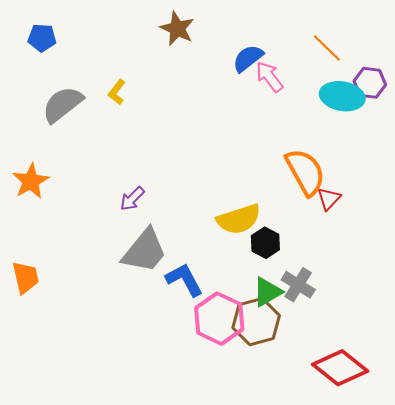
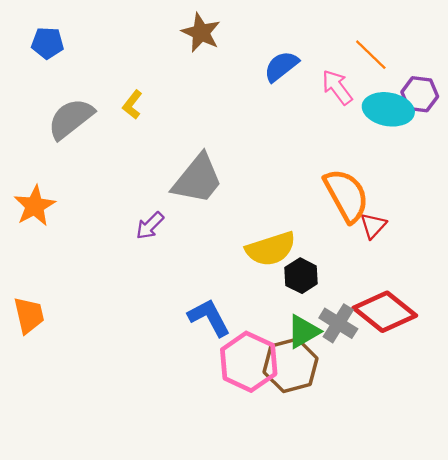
pink arrow: (269, 77) -> (337, 87), moved
gray trapezoid: (144, 251) -> (198, 179), moved
red diamond: (340, 368) -> (385, 312), moved

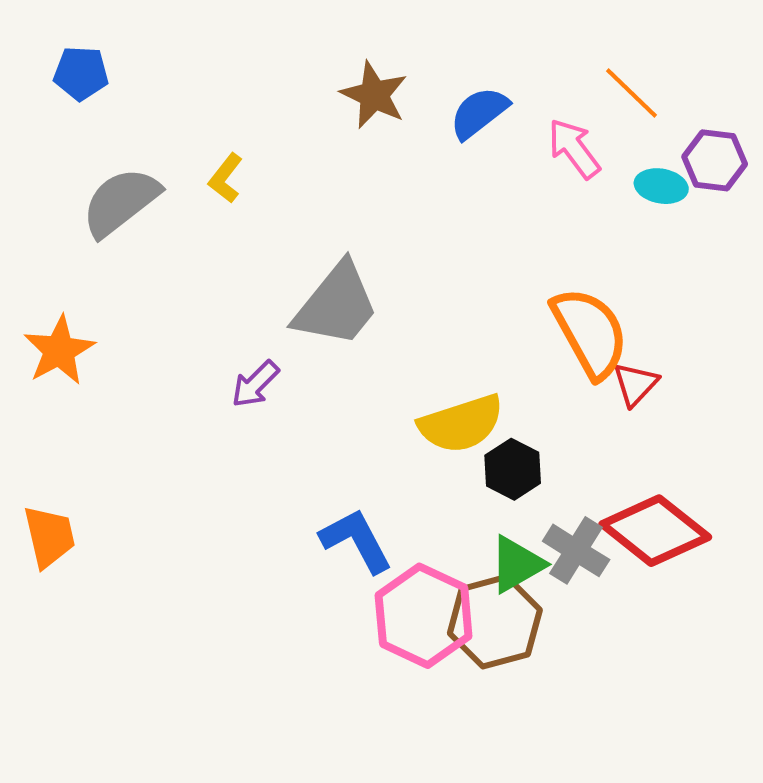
brown star: (201, 33) -> (374, 95), moved
cyan ellipse: (388, 109) -> (661, 186), size x0.6

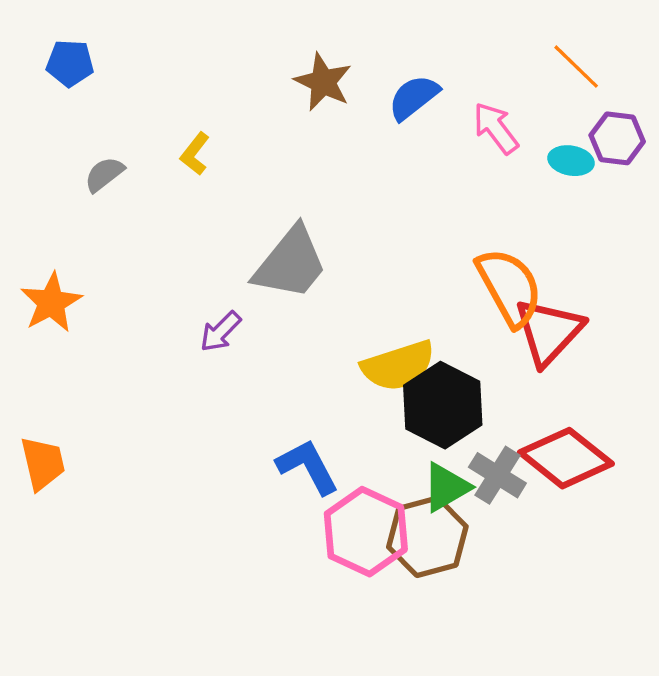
orange line: (631, 93) -> (576, 67), moved
gray semicircle: (121, 202) -> (104, 174), size x0.6
red triangle: (635, 384) -> (549, 332), size x1.8
black hexagon: (513, 469) -> (443, 405), size x1.6

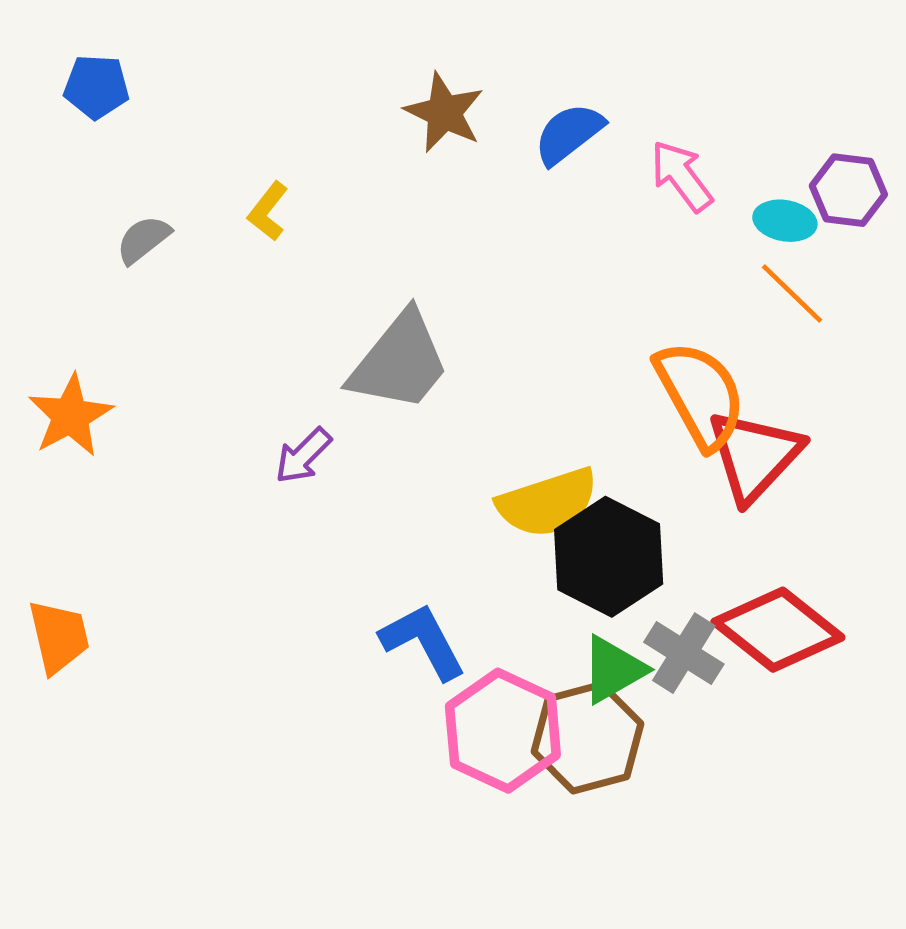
orange line: (576, 67) -> (792, 294), moved

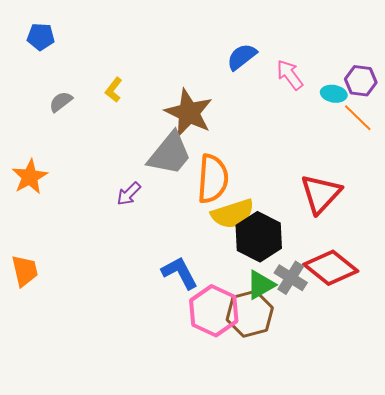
brown star: (444, 113) -> (189, 113), moved, size x1.4
orange line: (792, 294) -> (358, 118), moved
orange semicircle: (700, 395) -> (213, 179), moved, turned 33

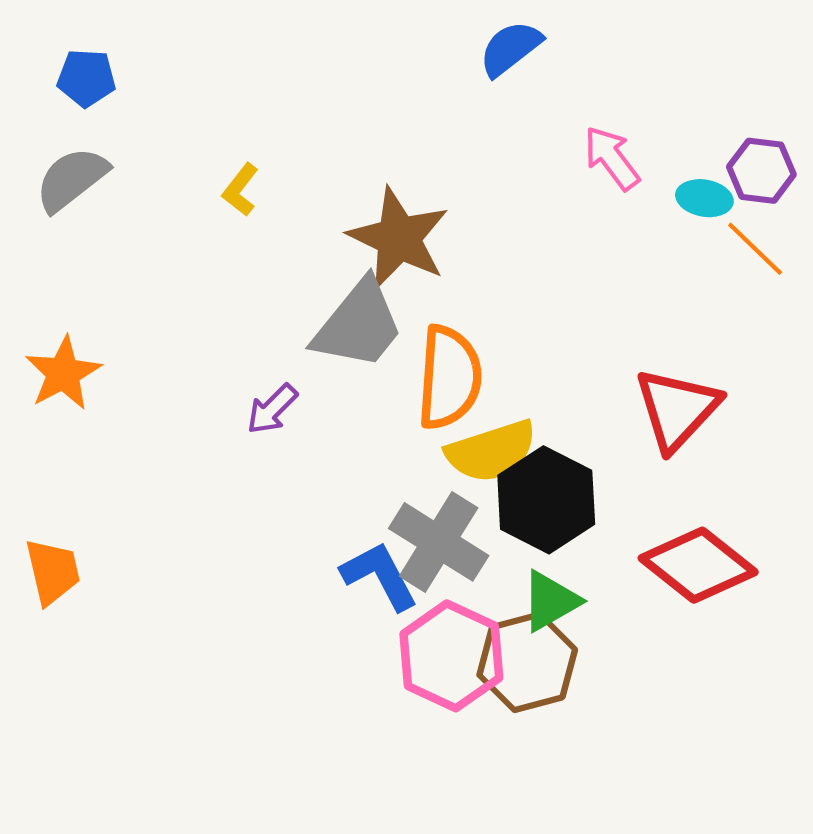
blue semicircle: (242, 57) -> (510, 48), moved
gray semicircle: (61, 102) -> (72, 179), moved, size x1.5
gray cross: (291, 278) -> (439, 542), moved, size x1.4

